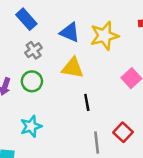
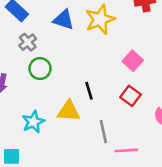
yellow triangle: (73, 68) -> (69, 111), moved
green circle: (32, 81) -> (40, 69), moved
red square: (123, 132) -> (131, 96), moved

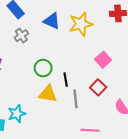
green circle: (40, 69) -> (43, 68), moved
cyan star: (33, 122) -> (17, 114), moved
gray line: (103, 132) -> (76, 99), moved

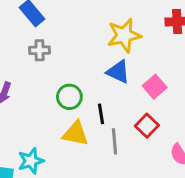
blue triangle: (52, 21) -> (118, 72), moved
gray cross: (21, 36) -> (40, 50), turned 32

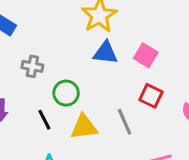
gray cross: (40, 50) -> (32, 66), moved, turned 30
black line: (101, 114) -> (44, 120), moved

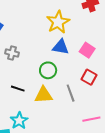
green circle: (66, 93) -> (48, 70), moved
black line: (44, 120) -> (18, 89), turned -48

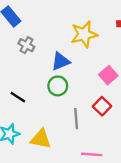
blue triangle: (61, 47) -> (61, 61), moved, turned -48
gray cross: (12, 53) -> (26, 45), moved
yellow triangle: (44, 95) -> (41, 139), moved

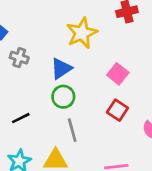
black line: (18, 97) -> (21, 118), turned -49
gray line: (76, 119) -> (72, 130), moved

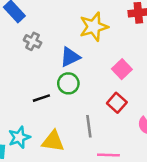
black line: (21, 118) -> (41, 98), moved
gray line: (72, 130) -> (89, 126), moved

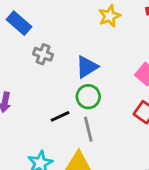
yellow star: (94, 27) -> (109, 16), moved, size x0.7
gray line: (89, 126) -> (88, 129), moved

